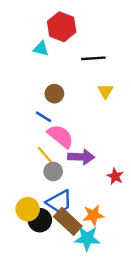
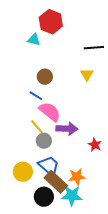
black line: (93, 58) -> (94, 48), moved
blue trapezoid: (59, 202) -> (49, 166), turned -110
black circle: (40, 220) -> (44, 197), moved

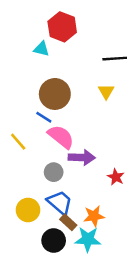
brown circle: (45, 77) -> (55, 94), size x1.6
yellow line: (37, 127) -> (18, 142), moved
brown rectangle: (56, 182) -> (68, 222), size x0.6

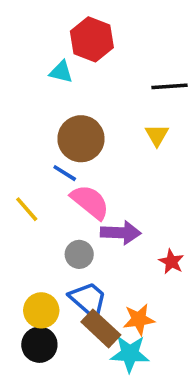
brown rectangle: (68, 222) -> (101, 328), size x1.5
black circle: (54, 240) -> (39, 345), moved

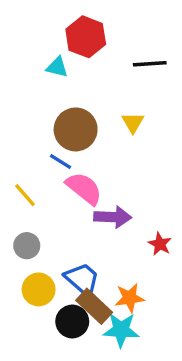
black line: (170, 86) -> (150, 64), moved
yellow triangle: (157, 135) -> (133, 123), moved
gray circle: (79, 254) -> (27, 246), moved
black circle: (39, 345) -> (72, 321), moved

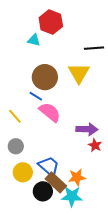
black line: (150, 64) -> (94, 48), moved
yellow triangle: (133, 123) -> (79, 73), size x1.6
purple arrow: (113, 217) -> (87, 129), moved

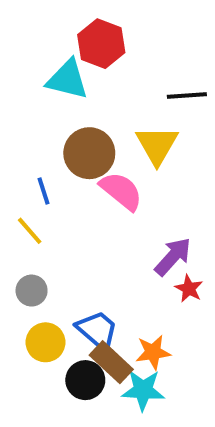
cyan triangle: (34, 40) -> (67, 79), size x1.6
blue line: (36, 96) -> (44, 191), moved, turned 40
pink semicircle: (50, 112) -> (121, 191), moved
purple arrow: (87, 129) -> (173, 257), turned -50

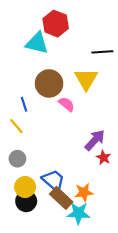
pink semicircle: (121, 191) -> (66, 104), size x0.7
black circle: (85, 380) -> (26, 201), moved

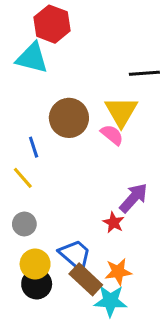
red hexagon: (56, 24) -> (52, 24), moved
cyan triangle: (37, 43) -> (32, 58), moved
pink semicircle: (66, 104) -> (112, 135), moved
red star: (104, 158) -> (114, 222), moved

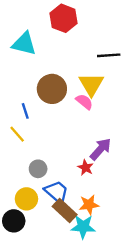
red hexagon: (52, 24) -> (63, 18), moved
gray circle: (24, 224) -> (38, 169), moved
black circle: (37, 284) -> (14, 221), moved

